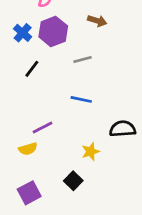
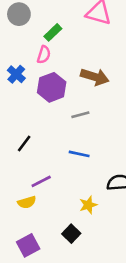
brown arrow: (97, 21) -> (95, 77), size x1.5
blue cross: (23, 33) -> (16, 74), moved
black line: (32, 69) -> (24, 143), moved

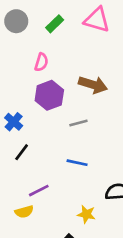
green rectangle: (53, 32) -> (55, 24), moved
blue cross: (16, 74) -> (14, 122), moved
yellow star: (88, 205) -> (86, 214), turned 30

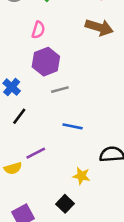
brown arrow: (93, 85) -> (99, 27), moved
gray line: (78, 123) -> (60, 90), moved
yellow semicircle: (24, 212) -> (13, 168), moved

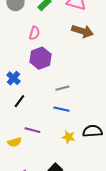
gray line: (60, 90) -> (62, 88), moved
purple line: (36, 153) -> (32, 130), turned 42
yellow star: (81, 176) -> (68, 137), moved

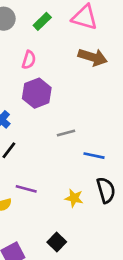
blue line: (61, 109) -> (94, 156), moved
black semicircle: (92, 131) -> (106, 190), turned 78

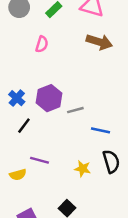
purple hexagon: (37, 93) -> (49, 98), moved

